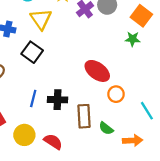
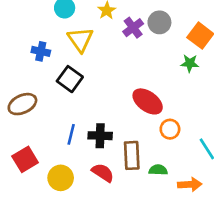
green semicircle: (106, 128) -> (158, 170), turned 144
red semicircle: (53, 142) -> (103, 173), moved

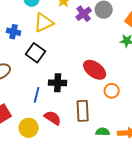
yellow triangle: (80, 40) -> (44, 23), turned 40
black cross: (100, 136) -> (58, 83), moved
green semicircle: (158, 170) -> (103, 132), moved
red semicircle: (103, 173) -> (53, 118), moved

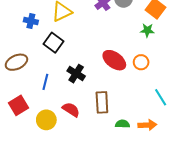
black cross: (58, 83) -> (76, 74), turned 30
orange circle: (112, 91) -> (141, 62), moved
blue line: (37, 95) -> (45, 82), moved

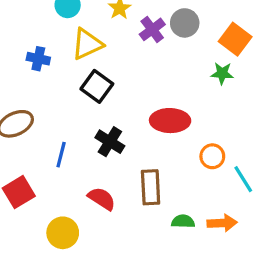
black square: (54, 43) -> (97, 86), moved
red ellipse: (114, 60) -> (170, 121), turned -35
orange circle: (141, 62) -> (212, 156), moved
yellow circle: (46, 120) -> (63, 233), moved

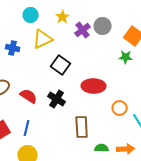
black square: (97, 86) -> (61, 65), moved
blue line: (61, 155) -> (27, 128), moved
red semicircle: (102, 199) -> (29, 96), moved

